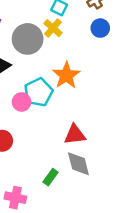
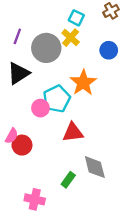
blue circle: (100, 28) -> (109, 50), moved
red triangle: (75, 135) -> (73, 132), moved

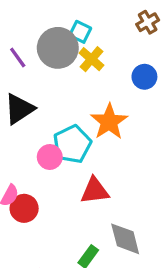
cyan square: (76, 18) -> (80, 32), moved
purple line: (17, 36) -> (18, 58), turned -56
gray circle: (46, 48) -> (58, 48), moved

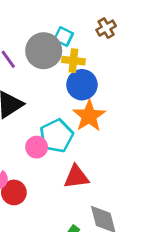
brown cross: (148, 22) -> (106, 28), moved
yellow cross: (91, 59) -> (73, 61), turned -35
blue circle: (144, 77) -> (82, 85), moved, size x1.4

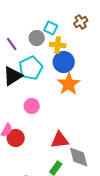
gray circle: (44, 51) -> (37, 38), size x0.6
cyan pentagon: (56, 136) -> (31, 68), moved
red triangle: (76, 177) -> (60, 140), moved

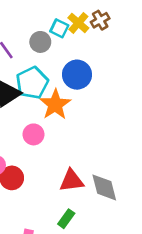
yellow cross: (58, 45) -> (78, 23), moved, turned 35
orange star: (69, 84) -> (55, 105), moved
gray diamond: (79, 157) -> (104, 187), moved

